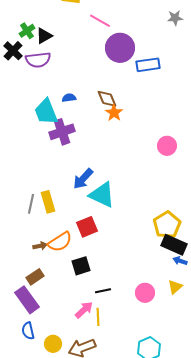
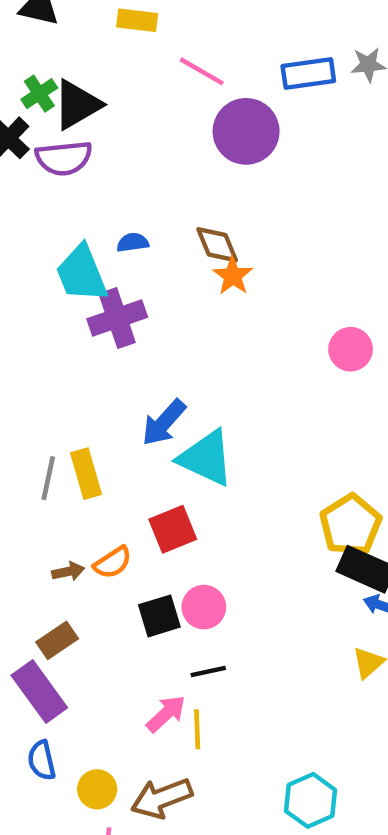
black triangle: (44, 36) -> (77, 105), size x1.4
blue rectangle: (148, 65) -> (308, 74), moved
orange semicircle: (60, 242) -> (113, 563), size x0.7
pink circle: (145, 293) -> (204, 607), moved

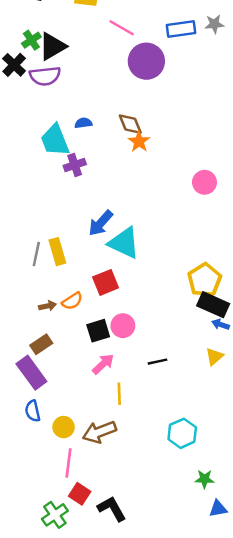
purple cross: (117, 318) -> (75, 165), size x0.7
black line: (208, 671) -> (158, 362), moved
pink arrow: (166, 714) -> (103, 364), moved

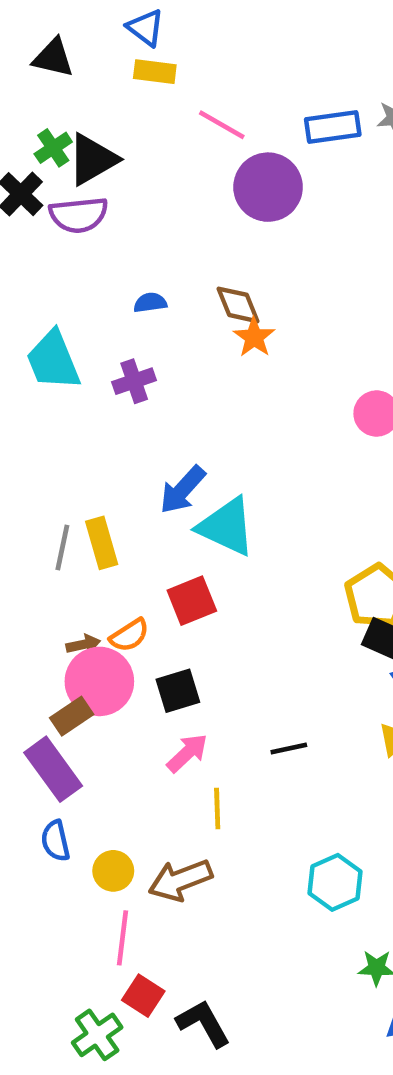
cyan trapezoid: (55, 140) -> (53, 360), moved
pink circle: (123, 326) -> (99, 681), moved, size x1.5

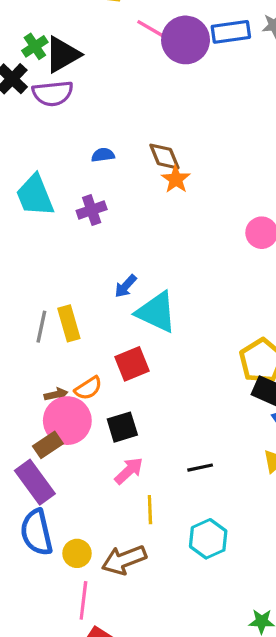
purple circle: (268, 187) -> (186, 40), moved
blue arrow: (183, 490) -> (126, 286), size x0.7
blue semicircle: (55, 841) -> (37, 532), size x1.6
cyan hexagon: (335, 882) -> (208, 539), moved

